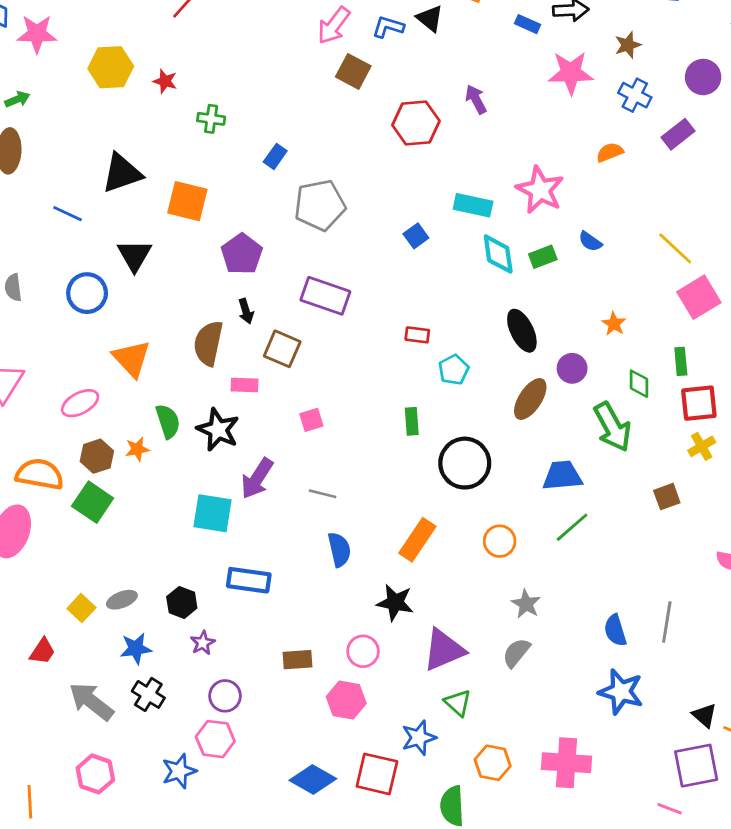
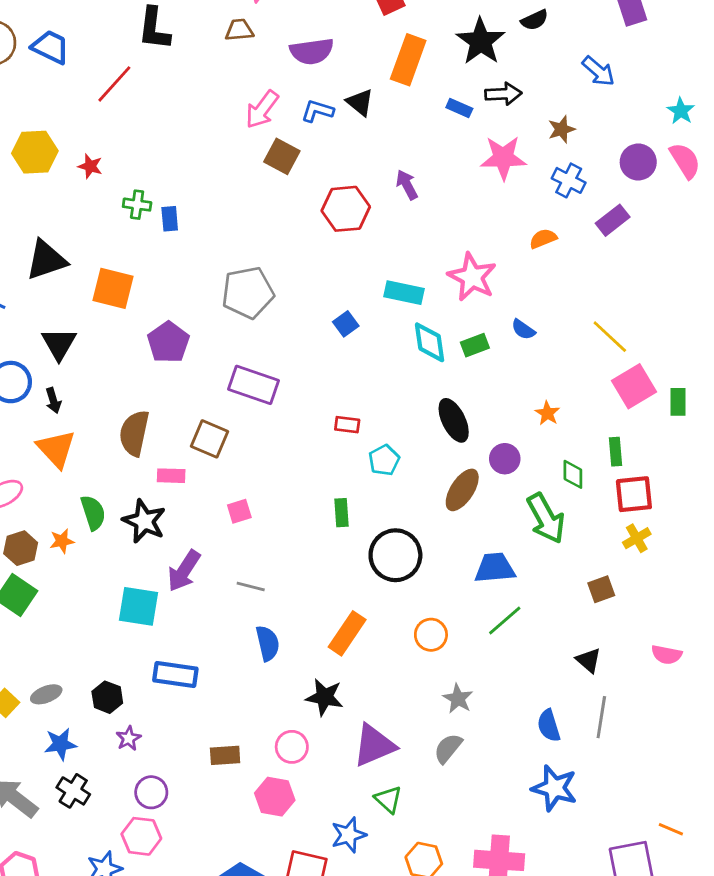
blue rectangle: (275, 156) -> (170, 219), moved, turned -40
black arrow: (246, 311) -> (53, 400), moved
black triangle: (704, 715) -> (589, 660), moved

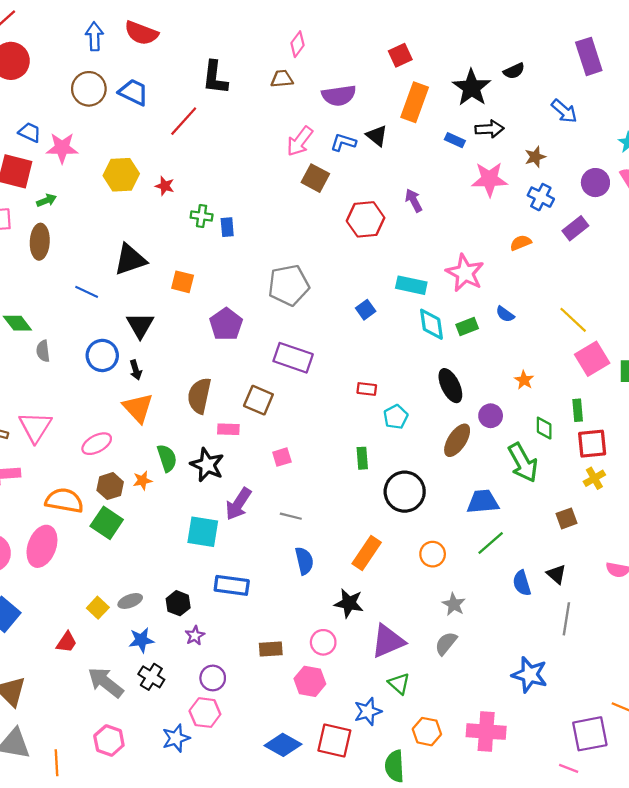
orange square: (113, 288) -> (183, 282), size x0.7
blue semicircle: (549, 726) -> (522, 583), moved

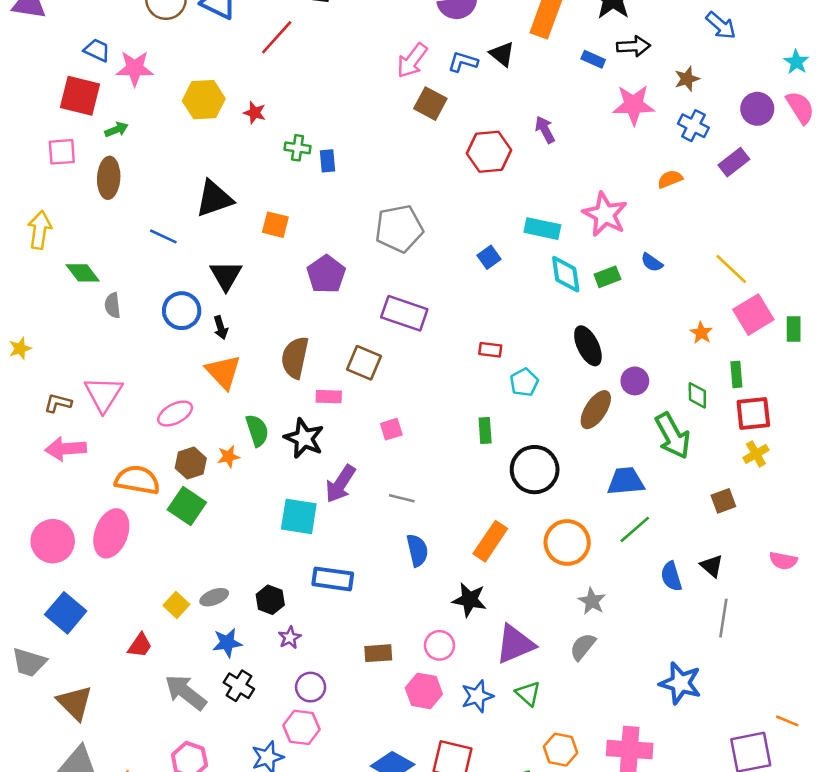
orange star: (524, 380) -> (701, 333), moved
orange circle: (433, 554) -> (567, 542), size x1.5
blue star: (368, 711) -> (477, 696), moved

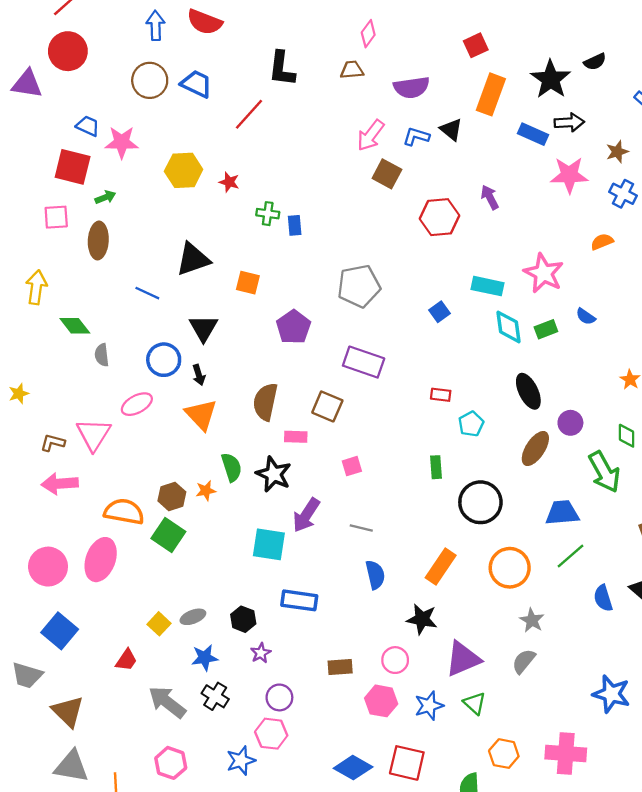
blue rectangle: (593, 59) -> (533, 134), size x1.4
pink ellipse: (175, 414) -> (137, 404), moved

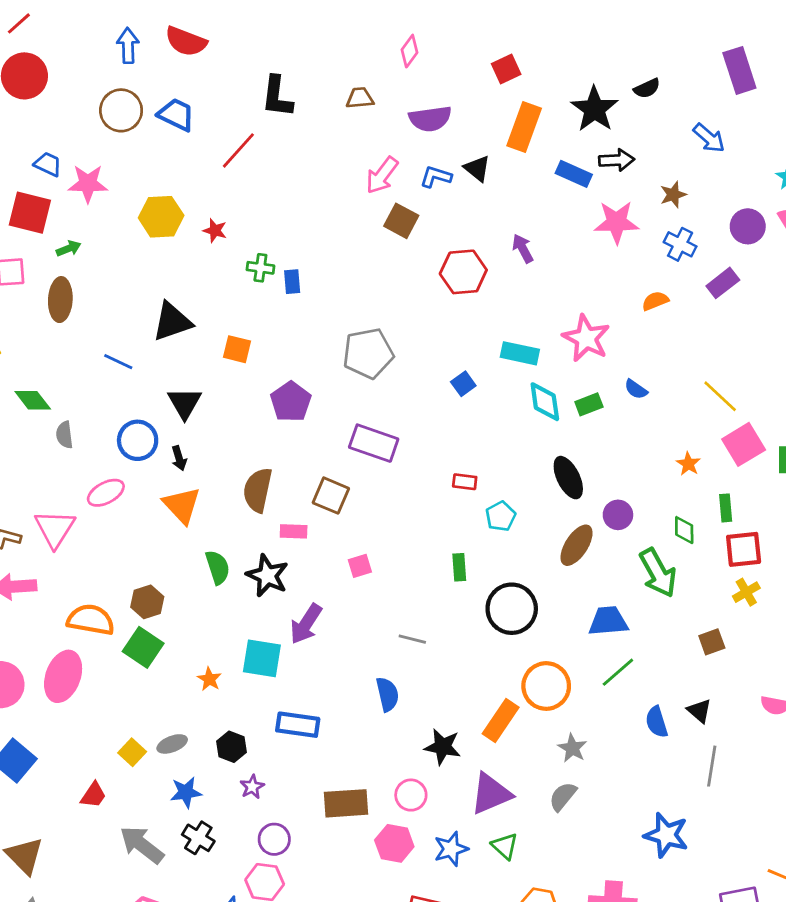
pink diamond: (368, 34) -> (410, 51), moved
orange star: (206, 491) -> (209, 679), moved, turned -30
gray line: (361, 528) -> (412, 639), moved
orange rectangle: (441, 567) -> (501, 721), moved
brown rectangle: (340, 667) -> (346, 803), size x1.5

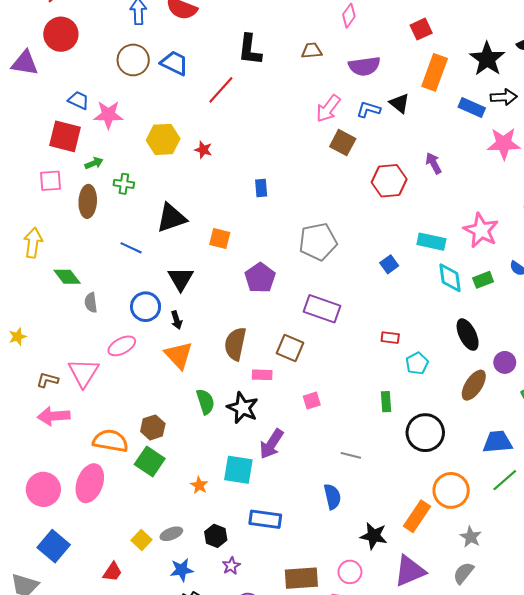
green cross: (260, 268) -> (124, 184), moved

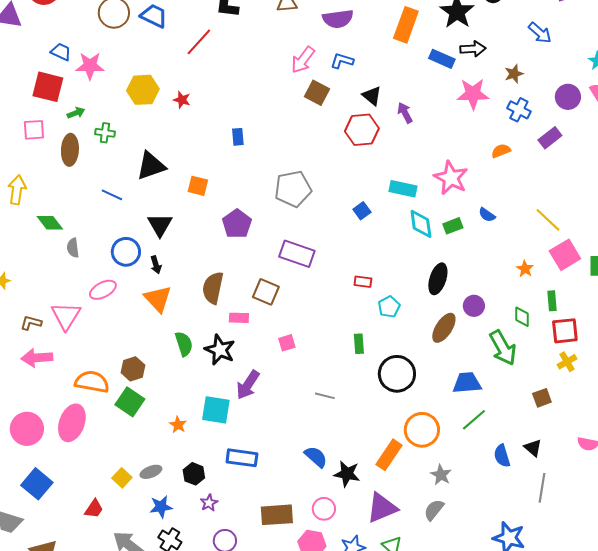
black triangle: (399, 103) -> (372, 96), moved
black ellipse: (468, 335) -> (438, 279), turned 44
blue semicircle: (332, 497) -> (316, 457), moved, turned -35

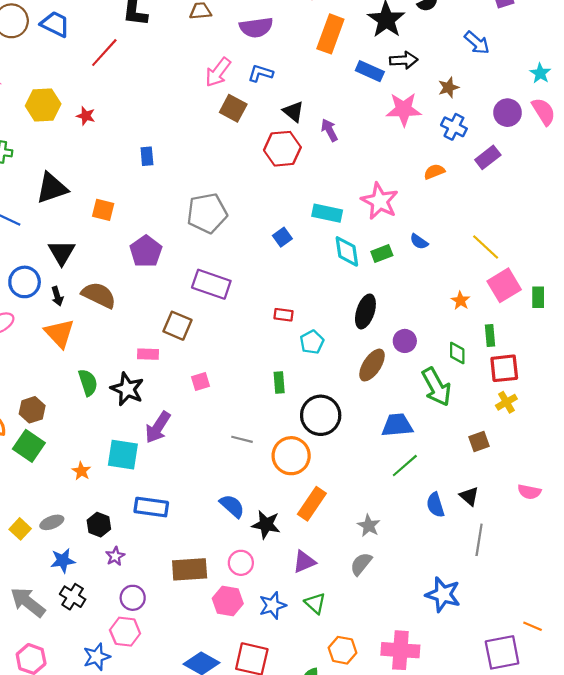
brown semicircle: (213, 288) -> (99, 295), moved, turned 104
orange circle: (422, 430) -> (291, 456), moved
purple triangle: (382, 508) -> (304, 562), size x0.7

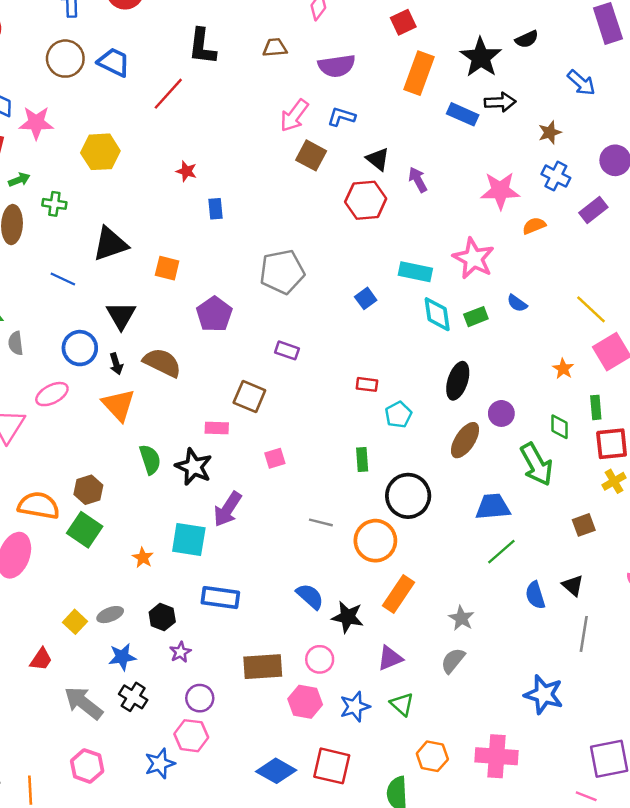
pink star: (404, 109) -> (500, 191), moved
red star: (86, 116) -> (186, 171), moved
purple rectangle: (211, 284) -> (287, 350), size x0.6

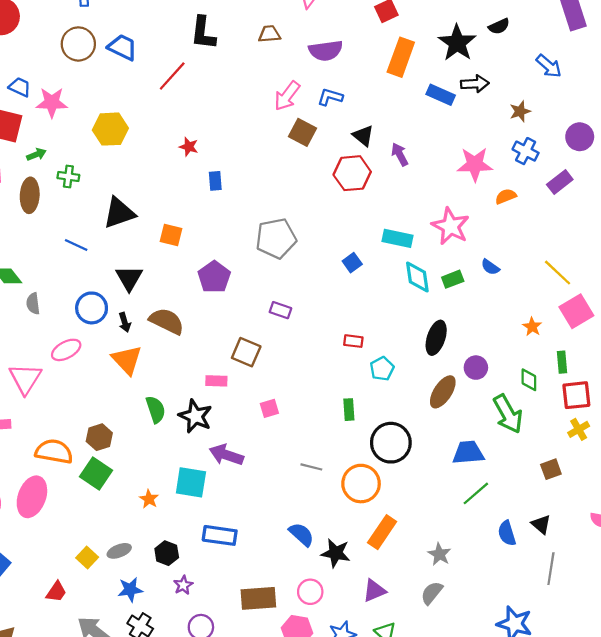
purple arrow: (228, 509) -> (226, 455), turned 76

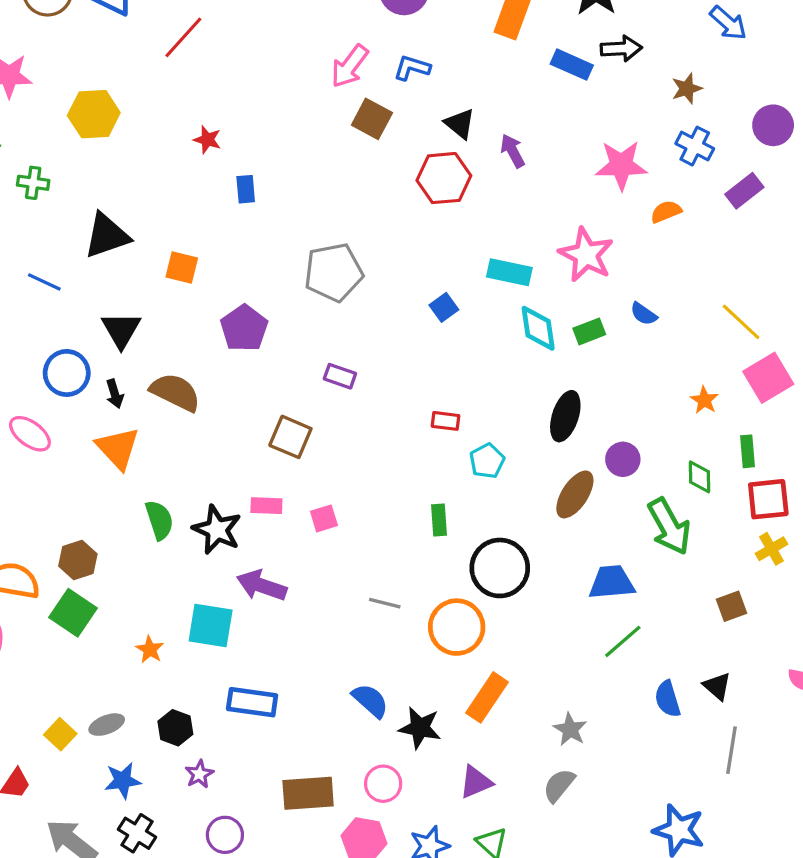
pink ellipse: (66, 350) -> (30, 434), turned 64
pink rectangle: (216, 381) -> (266, 506), moved

